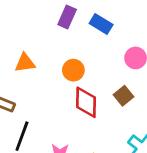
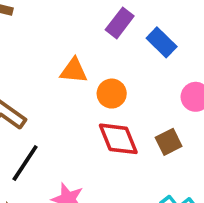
orange triangle: (25, 63) -> (74, 71), moved
red diamond: (86, 102) -> (118, 139), turned -36

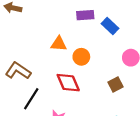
purple rectangle: (120, 23) -> (85, 15), turned 49
red diamond: (118, 139) -> (68, 83), moved

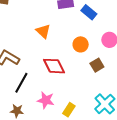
orange triangle: (59, 44) -> (43, 31), turned 42
orange circle: (81, 57) -> (81, 44), moved

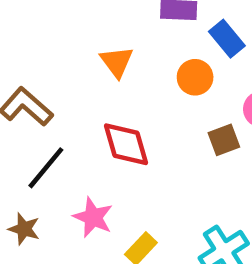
orange circle: (81, 44) -> (195, 77), moved
brown square: (97, 65) -> (224, 140), moved

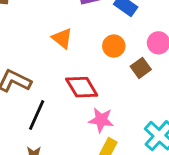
orange circle: (195, 77) -> (114, 46), moved
pink star: (93, 217) -> (101, 120), moved

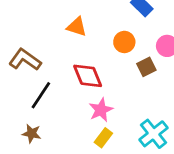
orange triangle: (62, 38) -> (77, 27), turned -30
pink star: (101, 120) -> (101, 110), turned 30

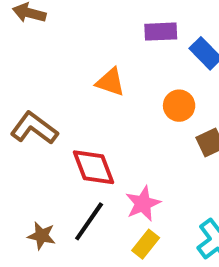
red diamond: (88, 76) -> (93, 167), moved
black line: (41, 95) -> (89, 221), moved

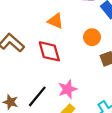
red diamond: (93, 167) -> (49, 51), moved

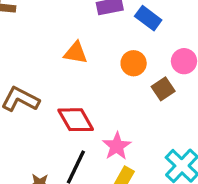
red diamond: (49, 51) -> (76, 120), moved

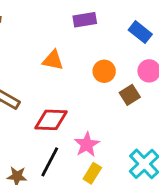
blue rectangle: (148, 18) -> (140, 32), moved
red diamond: (76, 120) -> (51, 120), turned -60

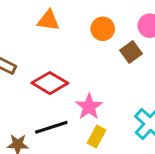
red diamond: (51, 120) -> (50, 83), turned 32
black line: (50, 162) -> (51, 127), turned 48

